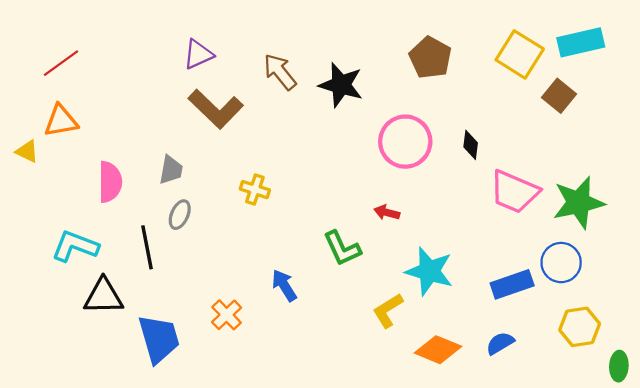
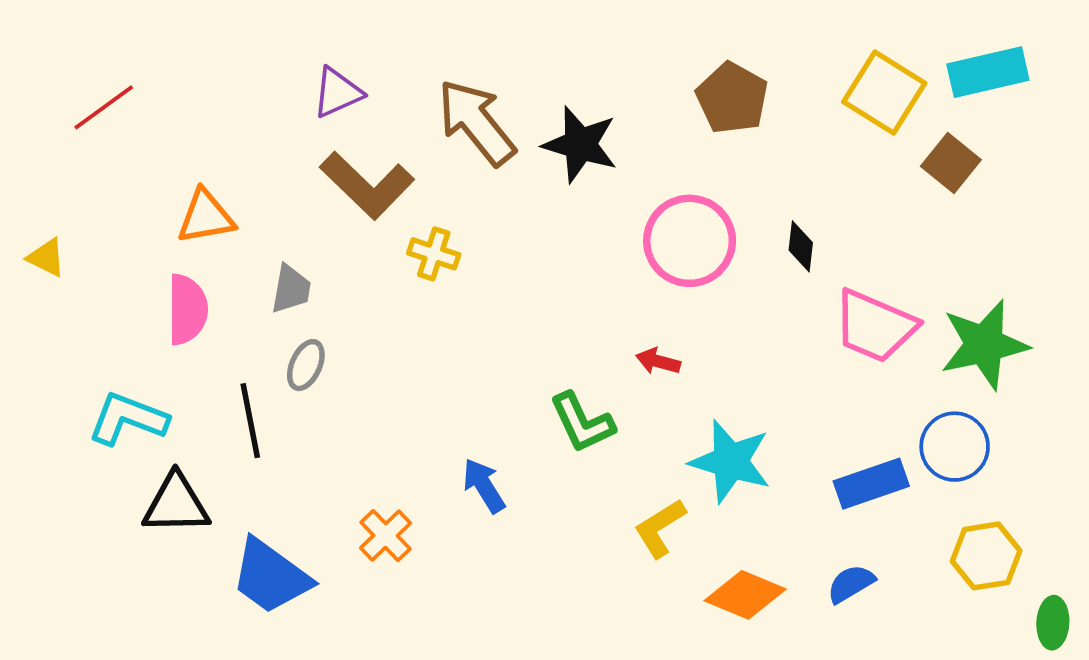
brown arrow: (280, 72) -> (476, 122), size x1.4
orange triangle: (61, 121) -> (206, 217), moved
yellow cross: (255, 190) -> (434, 254), moved
blue trapezoid: (159, 339) -> (271, 576), turned 142

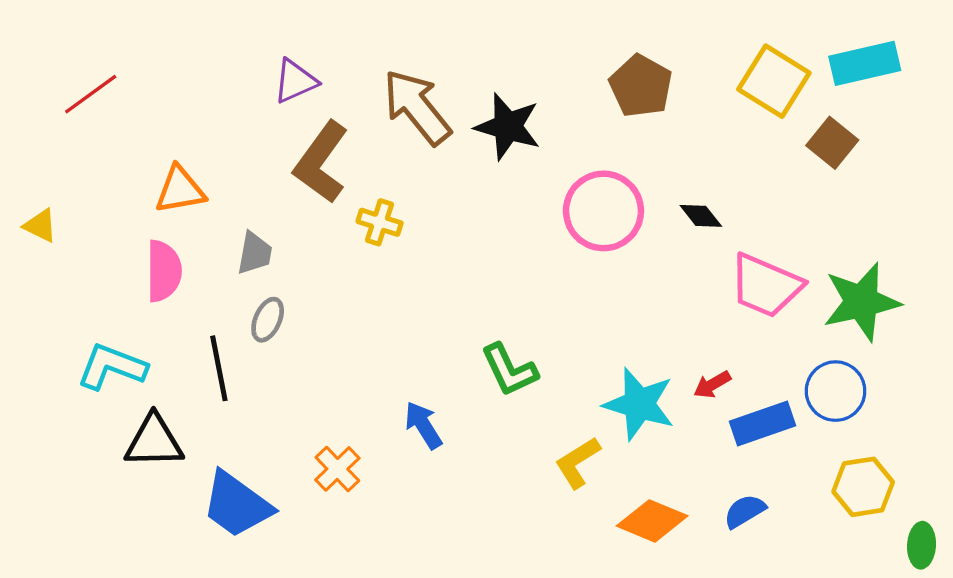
brown L-shape: (367, 185) -> (321, 162), turned 82
black diamond: (801, 246) -> (701, 216), turned -45
red arrow: (658, 361) -> (712, 385), moved, turned -45

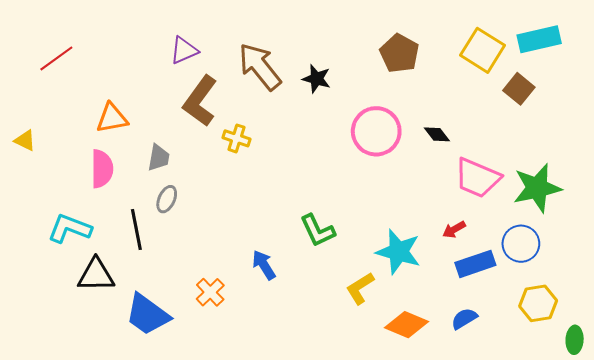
black star: (508, 127) -> (316, 79), size x0.7
red arrow: (712, 385) -> (454, 229), moved

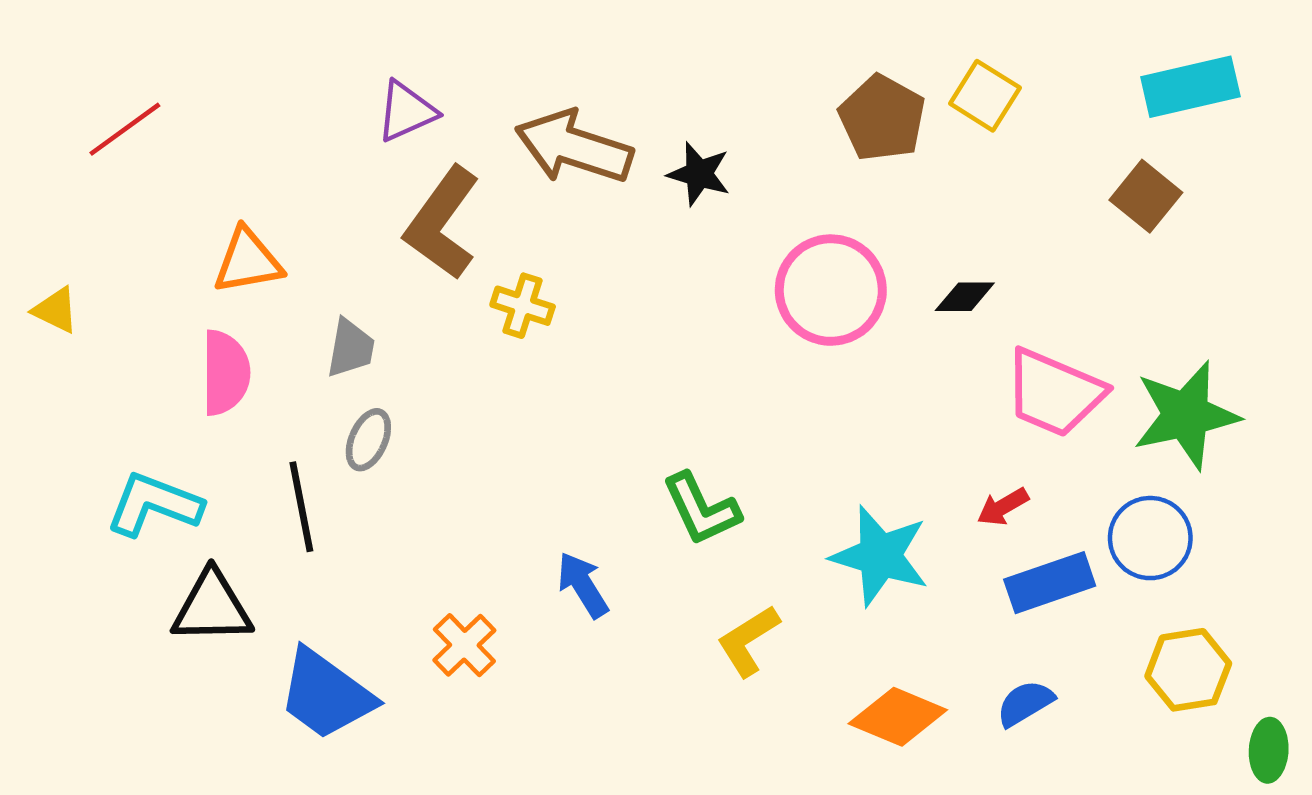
yellow square: (482, 50) -> (985, 96), moved, size x0.7
brown arrow: (260, 67) -> (574, 147), turned -33
black diamond: (437, 134) -> (965, 297), turned -52
yellow L-shape: (360, 288) -> (748, 641), moved

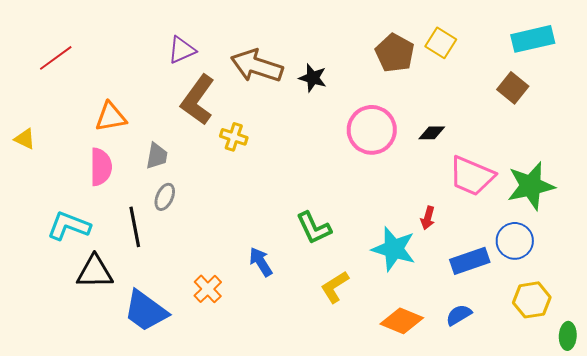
red arrow: (1003, 507) -> (428, 218), moved, turned -45

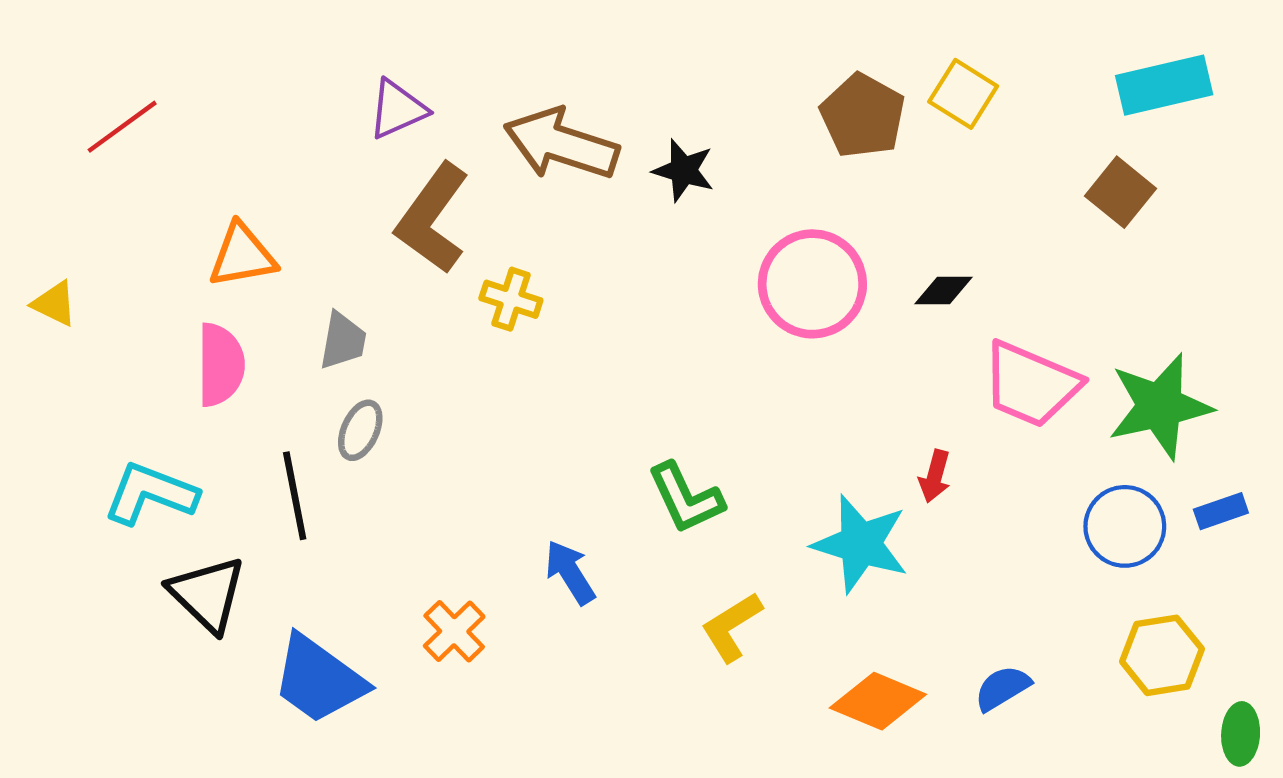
blue rectangle: (470, 261) -> (1221, 511), moved, size x0.6
black triangle: (95, 272) -> (207, 594), turned 45

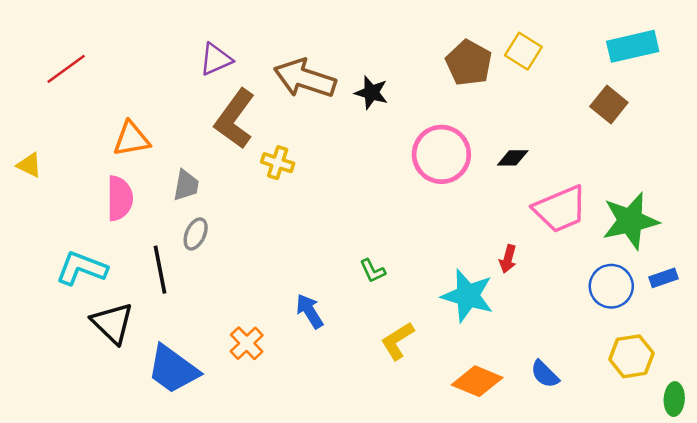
pink trapezoid: (1031, 384) -> (560, 209), turned -46
green L-shape: (686, 498) -> (373, 271), size x0.6
blue semicircle: (1002, 688) -> (545, 374), turned -104

